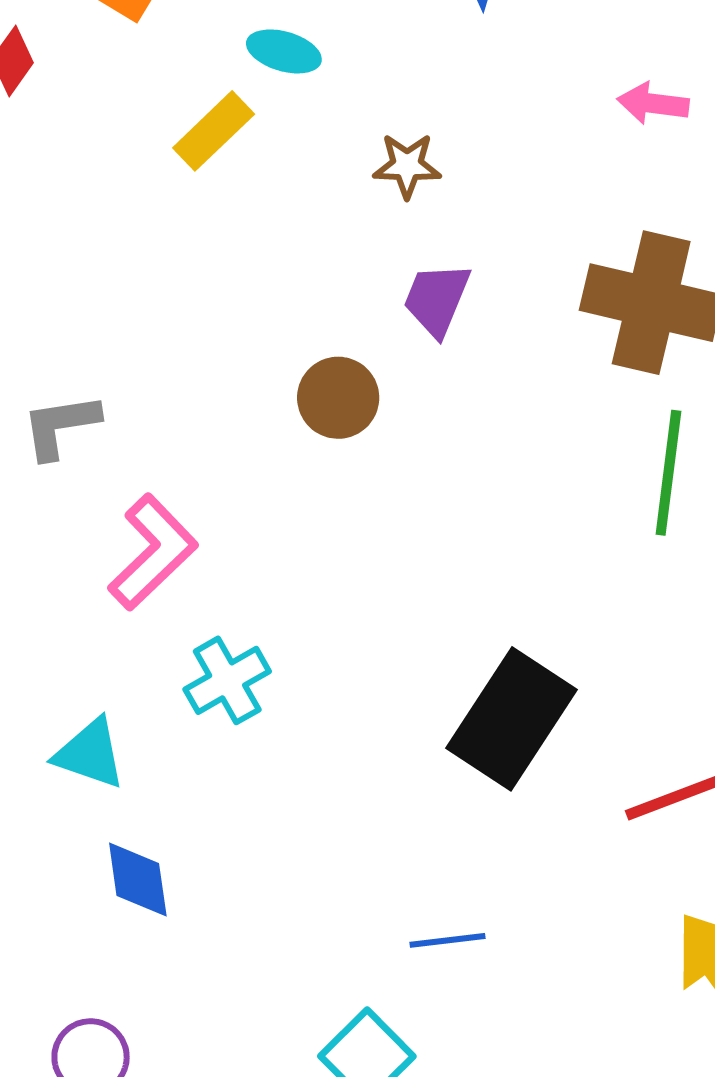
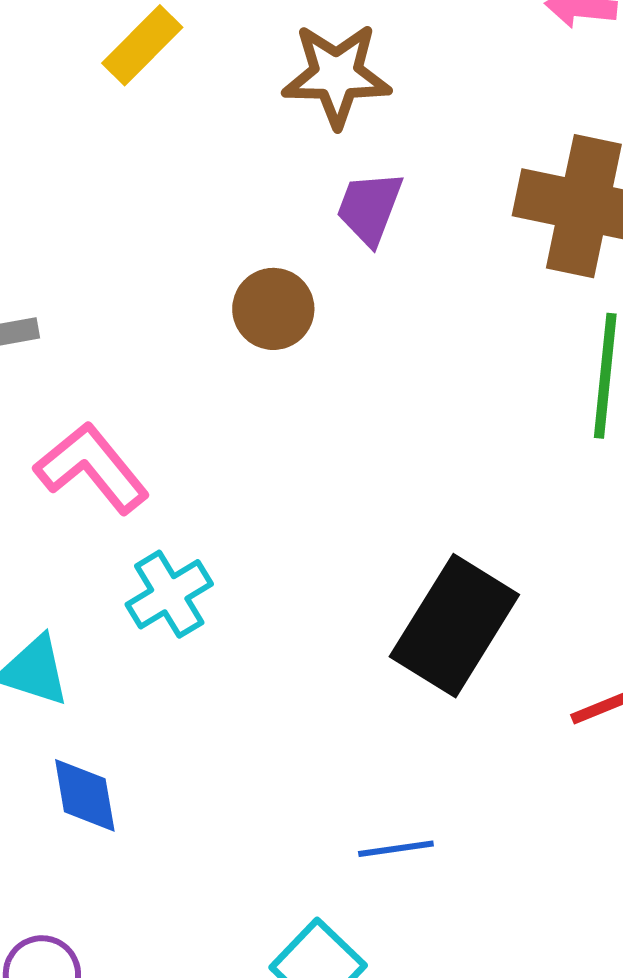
brown star: (407, 166) -> (337, 75), size x1.6
pink L-shape: (153, 552) -> (92, 468), turned -84

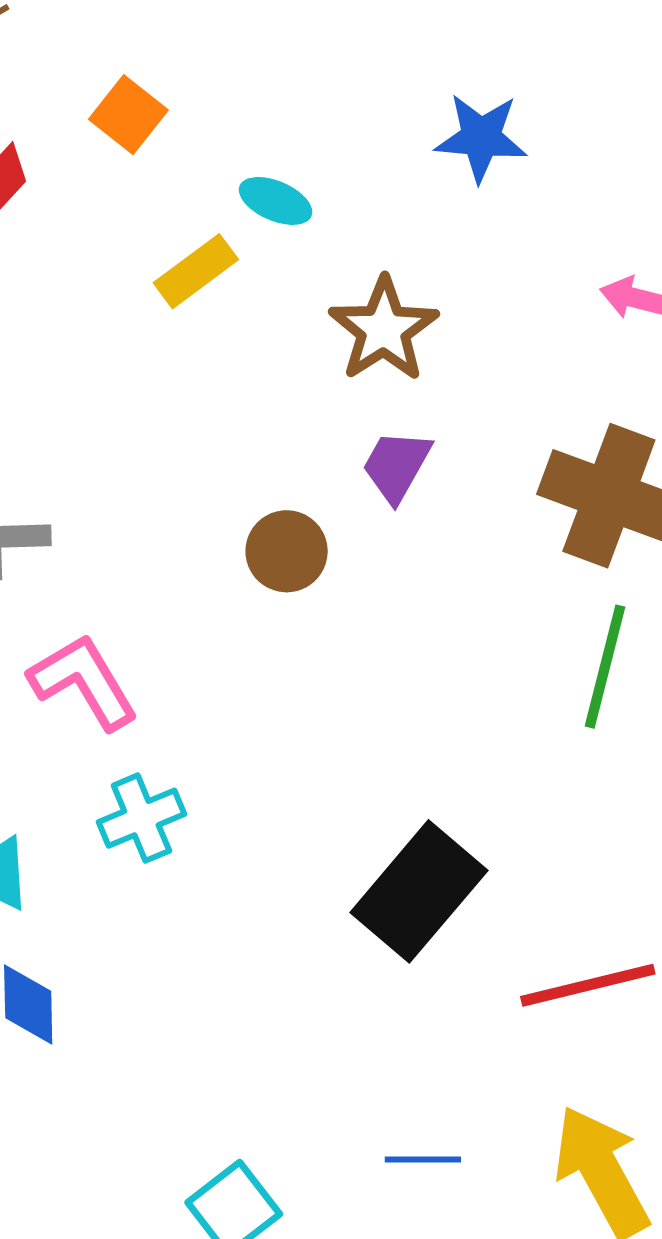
brown star: (337, 75) -> (384, 329), turned 30
blue line: (396, 849) -> (423, 1160), moved

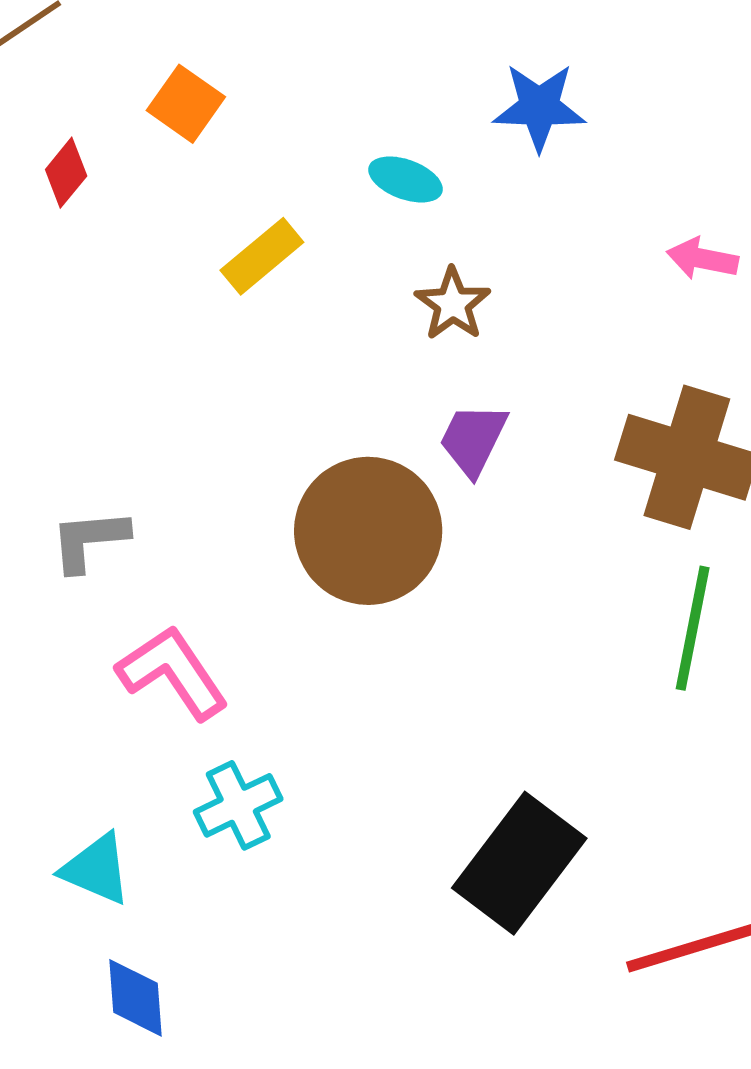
cyan ellipse: (276, 201) -> (406, 179), moved
brown star: (384, 329) -> (453, 304), size x0.7
brown circle: (287, 551) -> (368, 531), size x1.8

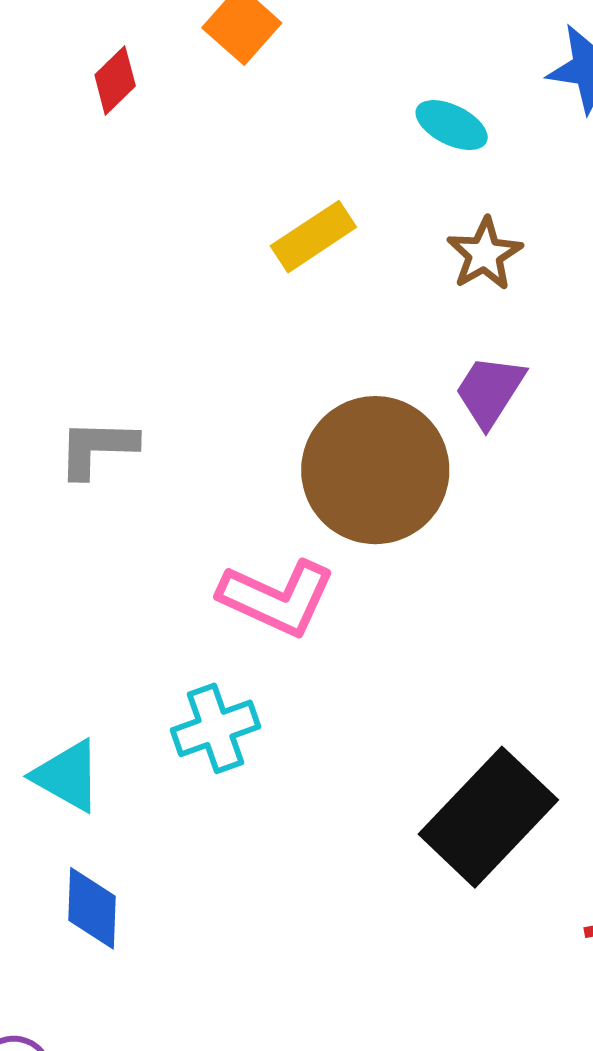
yellow rectangle: (262, 256) -> (313, 237), moved
pink L-shape: (173, 672) -> (277, 598), moved, turned 142

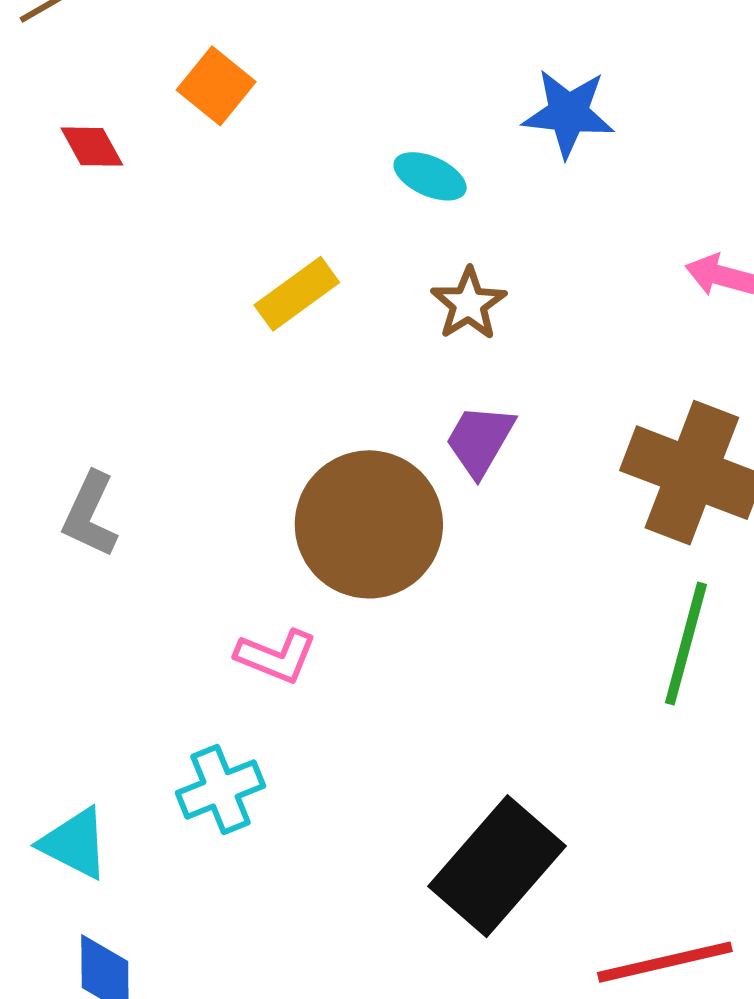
red diamond: (115, 80) -> (92, 147), turned -72
gray L-shape: (97, 448) -> (90, 515), turned -64
pink L-shape: (277, 598) -> (276, 656), size x0.7

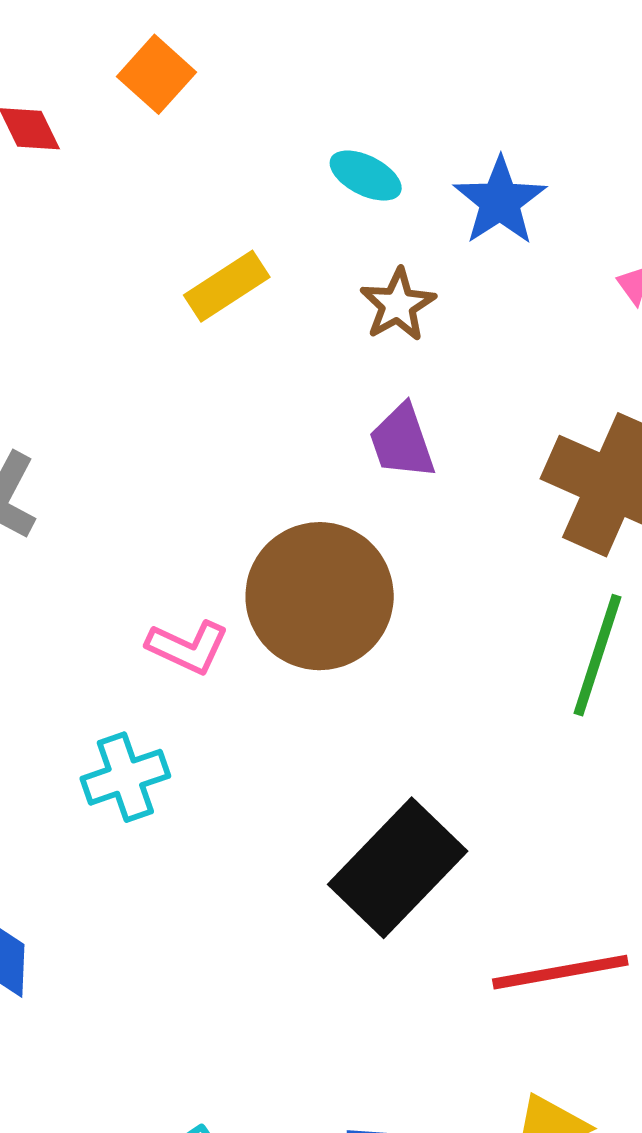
blue star: (568, 113) -> (500, 201), moved, turned 30
purple trapezoid: (480, 440) -> (402, 442), turned -52
brown circle: (369, 524) -> (320, 596), moved

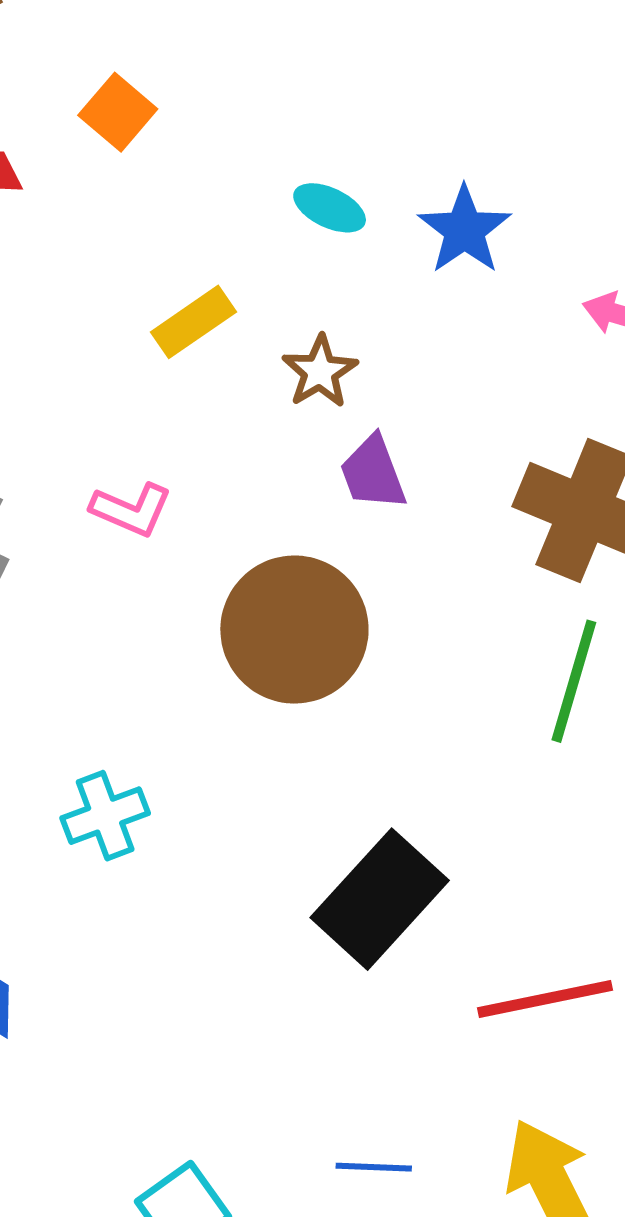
brown star: (398, 305) -> (320, 372), moved
pink L-shape: (188, 647) -> (131, 510), moved

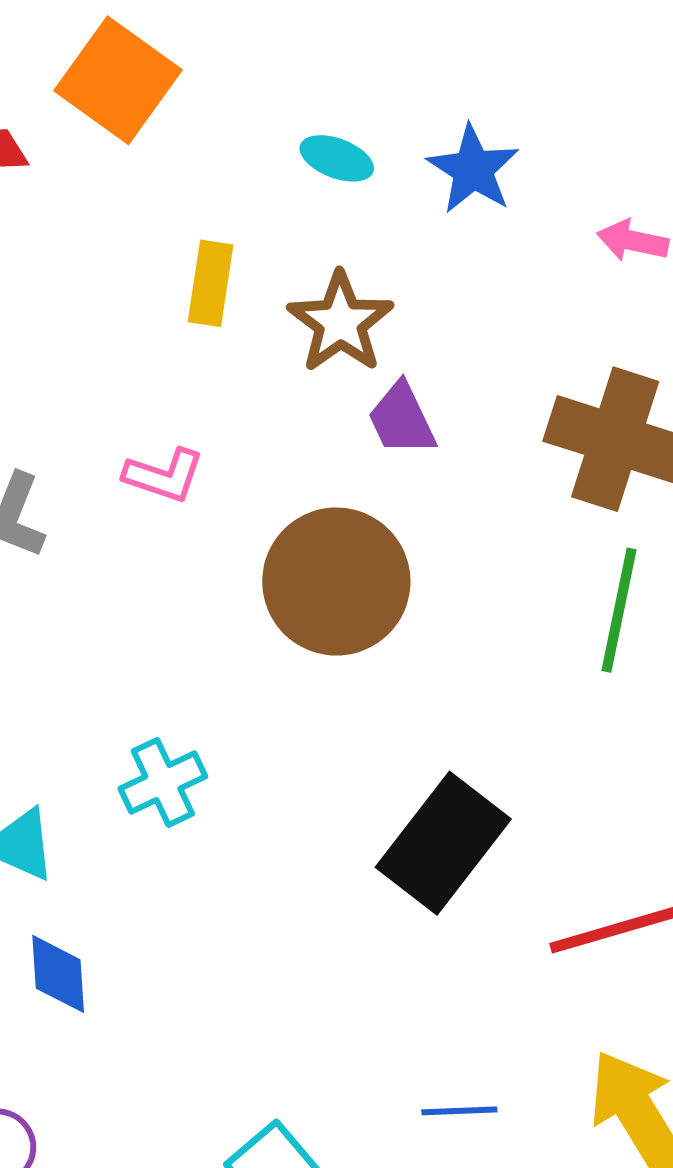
orange square: (118, 112) -> (118, 80), size x1.6
yellow rectangle: (194, 322) -> (211, 283), turned -42
brown star: (320, 372) -> (340, 322), size x1.4

